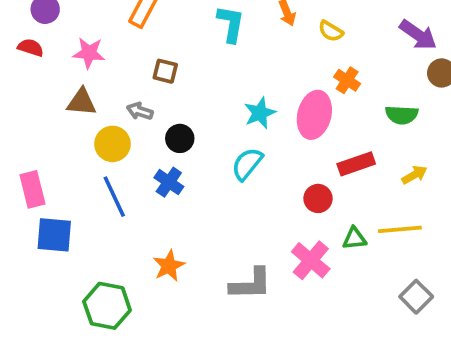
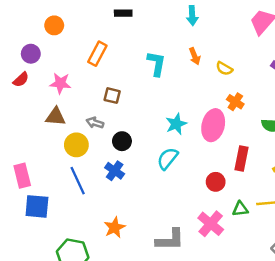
red semicircle: (31, 48) -> (21, 80), turned 119
red rectangle: (356, 164) -> (241, 158), turned -60

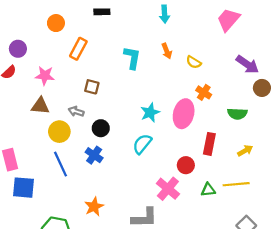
orange circle: (54, 25) -> (56, 23), moved
pink cross: (211, 224) -> (168, 189), moved

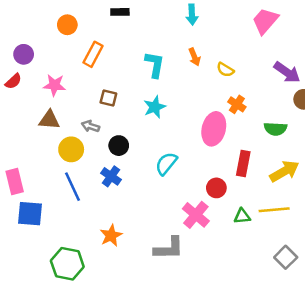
cyan star: (150, 113) -> (155, 107), moved
yellow arrow: (245, 151) -> (284, 171), size x1.6

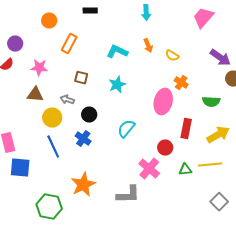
cyan L-shape: (155, 65) -> (117, 52), turned -75
orange star: (111, 235) -> (83, 185), size x1.4

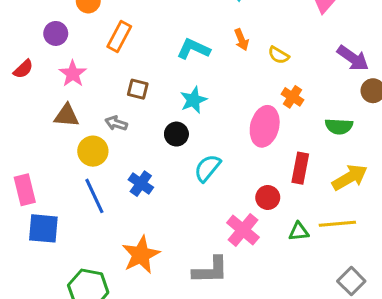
purple circle: (15, 44) -> (56, 33), moved
pink star: (39, 68) -> (73, 74), turned 30
black circle: (89, 115) -> (176, 134), moved

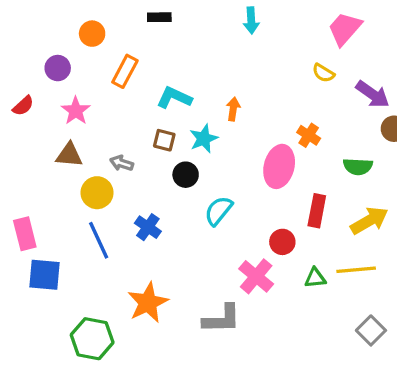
orange arrow: (241, 40) -> (233, 109), moved, turned -150
cyan L-shape: (193, 49) -> (174, 98), moved
yellow semicircle: (279, 55) -> (323, 73), moved
brown square: (138, 89) -> (164, 140), moved

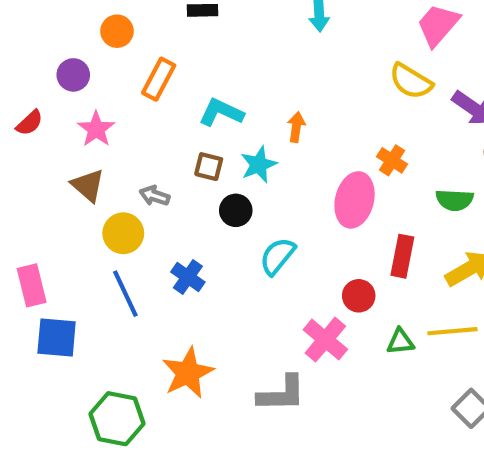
yellow semicircle: (323, 73) -> (411, 81), size x1.5
brown triangle: (69, 155) -> (88, 185), turned 36

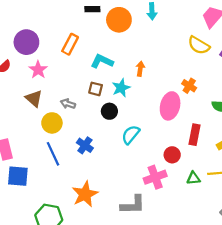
orange circle: (117, 31) -> (119, 20), moved, size x1.5
purple circle: (73, 75) -> (26, 42), size x1.5
pink cross: (325, 340) -> (155, 177), turned 30

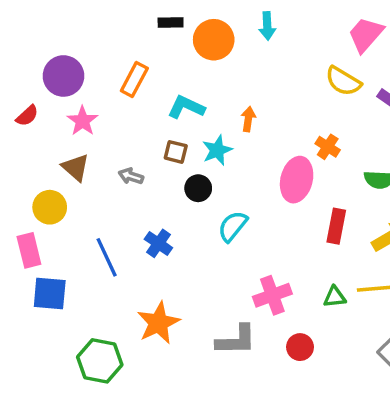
yellow circle: (52, 123) -> (50, 207), moved
red circle: (172, 155) -> (300, 347), moved

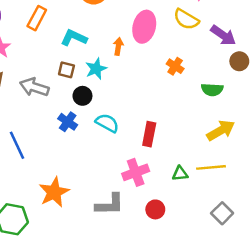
gray arrow: (131, 176) -> (34, 87), size x1.6
pink ellipse: (297, 180) -> (144, 27), moved
cyan semicircle: (233, 226) -> (107, 123), turned 80
red rectangle: (336, 226) -> (149, 134), moved
blue cross: (158, 243) -> (68, 122), moved

